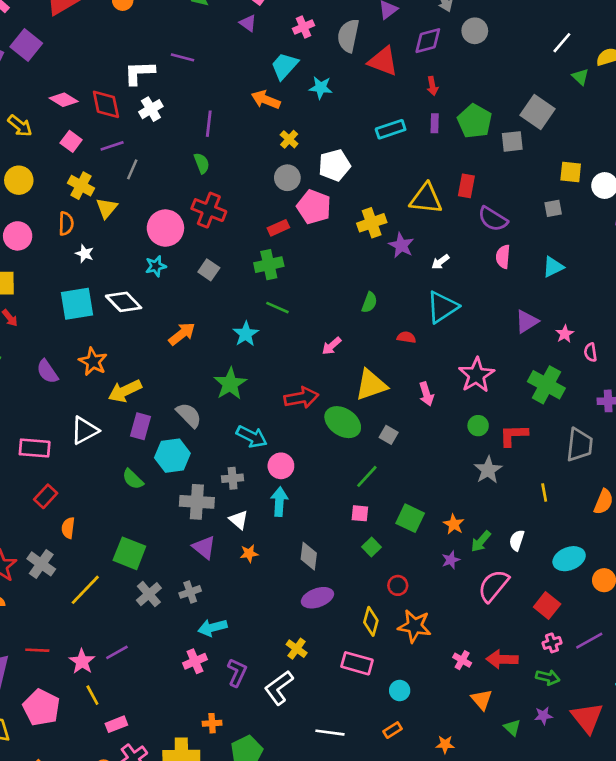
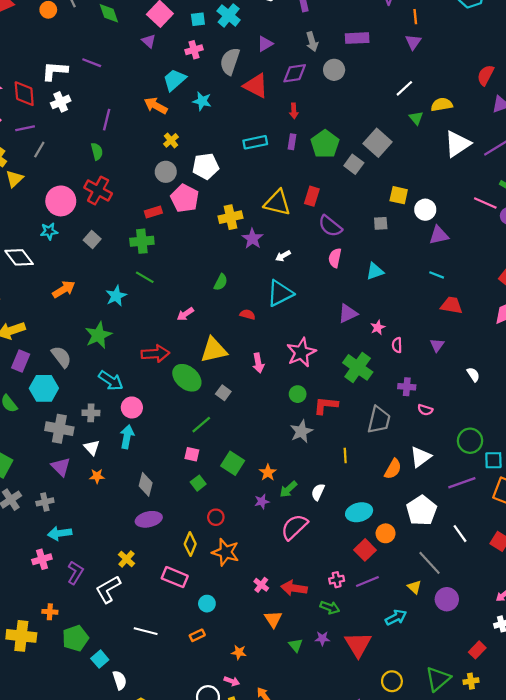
gray square: (512, 141) -> (354, 164), turned 36
red square: (547, 606) -> (365, 550), moved

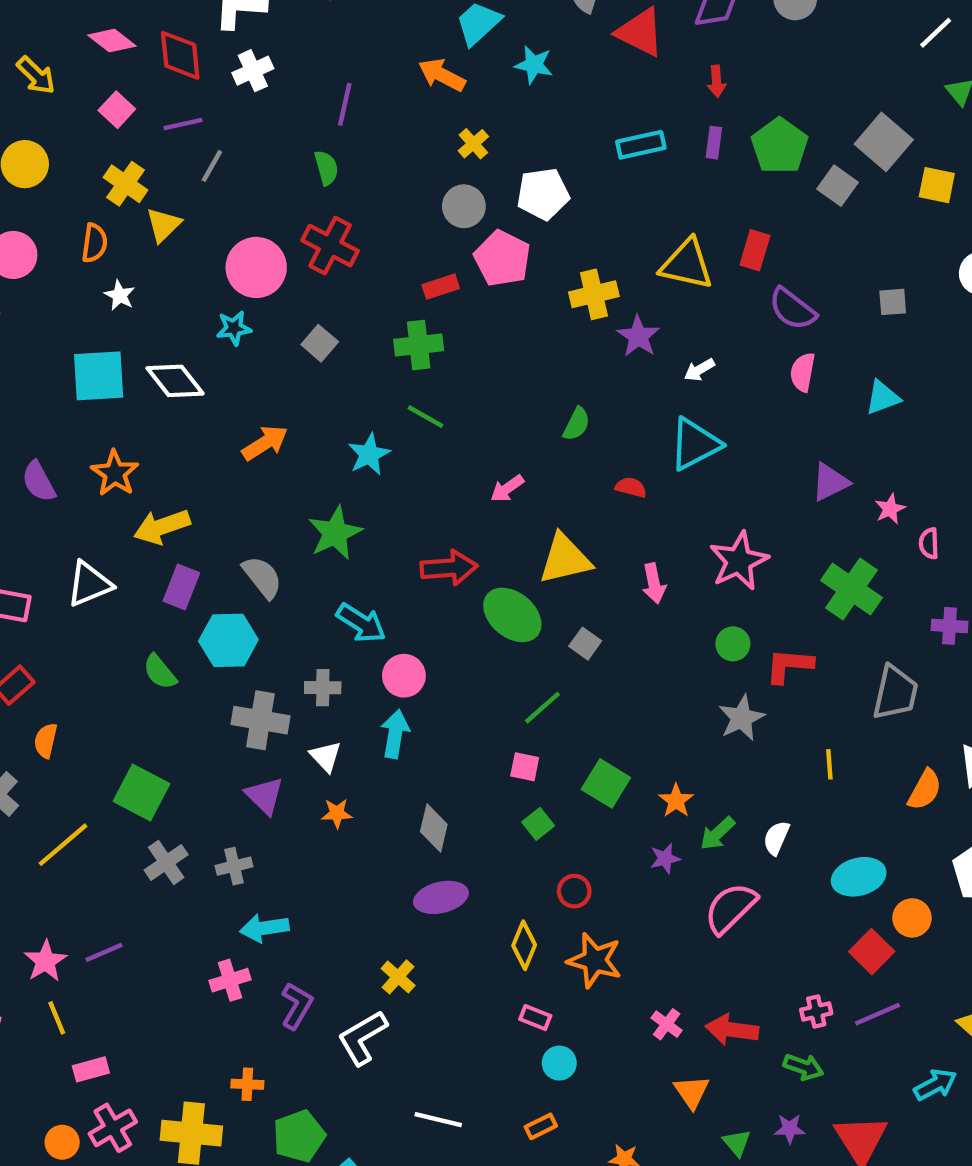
yellow square: (399, 195) -> (937, 185), moved
pink rectangle: (175, 577) -> (535, 1018), moved, size x0.6

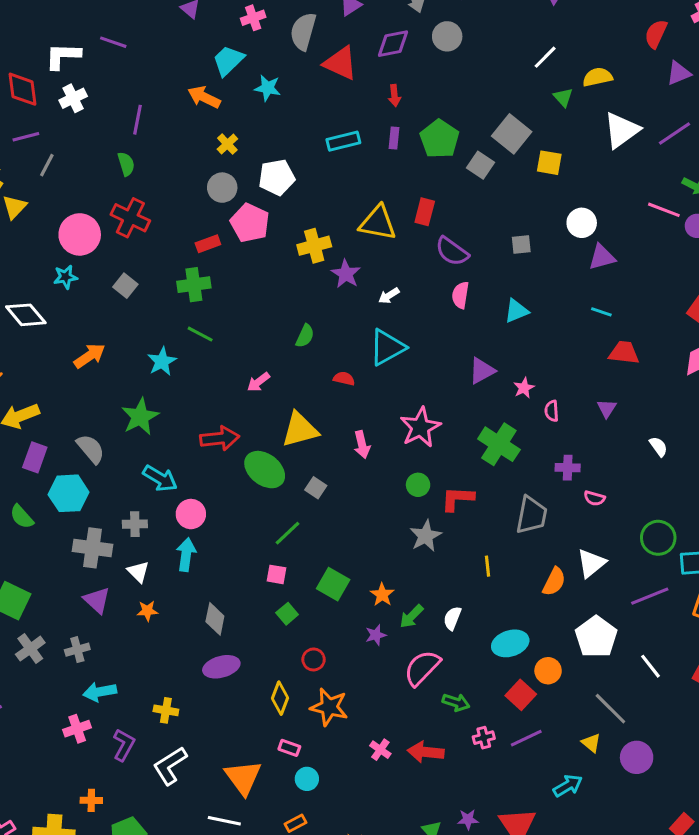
yellow cross: (398, 977) -> (166, 710), moved, turned -30
green arrow: (803, 1067) -> (456, 702), moved
orange triangle: (692, 1092) -> (243, 777), moved, size x1.5

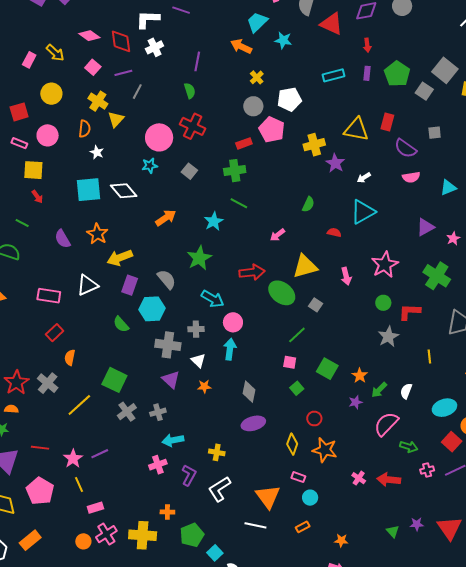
gray square: (521, 245) -> (435, 133), moved
pink semicircle: (460, 295) -> (411, 177), turned -108

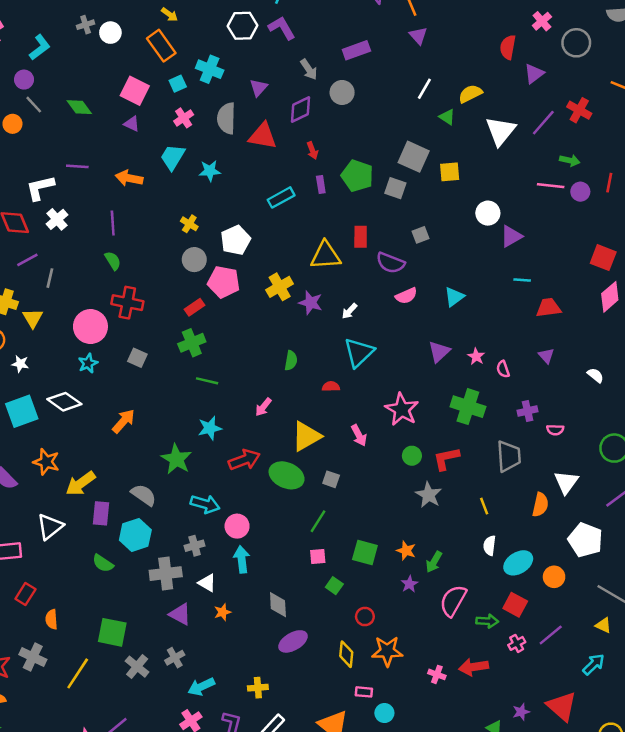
orange arrow: (241, 46) -> (129, 178), moved
cyan star: (214, 221) -> (210, 428), moved, turned 30
white semicircle: (406, 391) -> (489, 545), moved
red square: (452, 442) -> (515, 605), moved

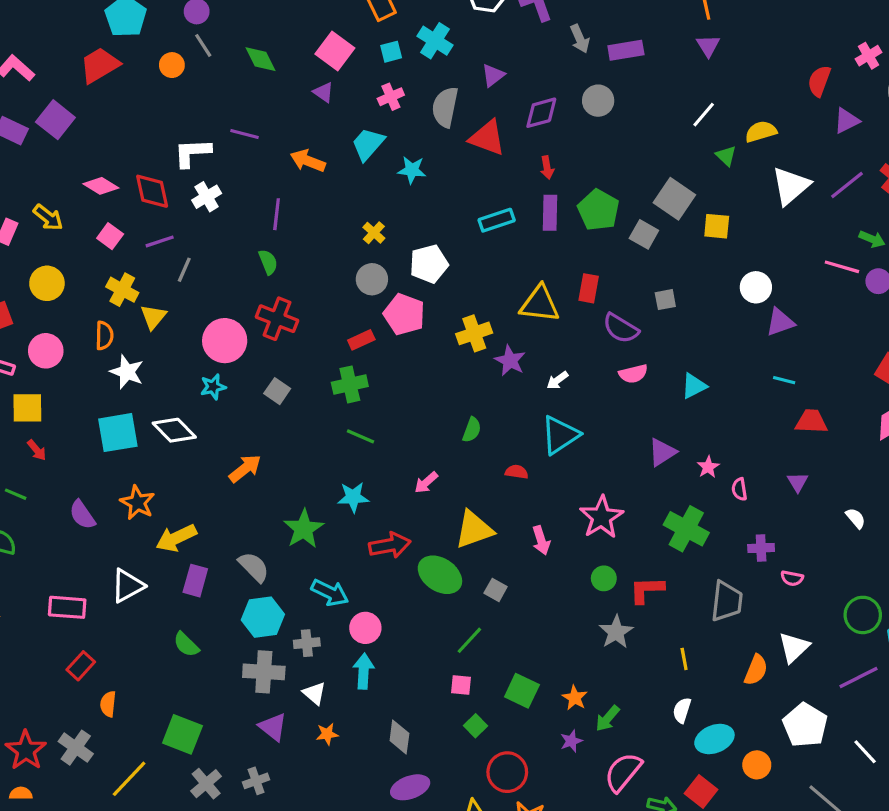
gray arrow: (309, 69) -> (580, 39), moved
purple rectangle: (321, 185) -> (550, 213), size x1.5
white star: (20, 364) -> (127, 372), size x1.5
cyan hexagon: (135, 535) -> (263, 617), moved
red circle: (365, 617) -> (507, 772), size x1.6

